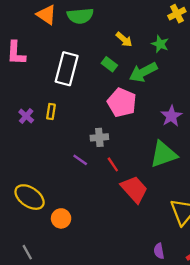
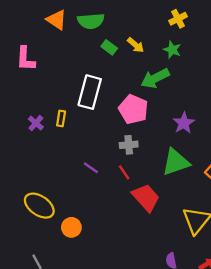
yellow cross: (177, 14) -> (178, 19), moved
green rectangle: (109, 64) -> (109, 47), moved
white rectangle: (67, 69) -> (90, 92), moved
gray cross: (99, 137) -> (129, 145), moved

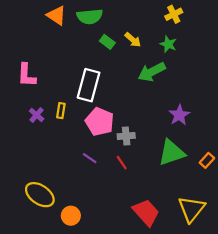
pink L-shape: (26, 59) -> (27, 75), moved
pink pentagon: (133, 109) -> (100, 122), moved
red trapezoid: (146, 198) -> (146, 212), moved

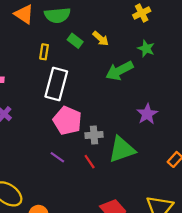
green star: (168, 44) -> (146, 49), moved
yellow rectangle: (61, 111) -> (44, 52), moved
green triangle: (172, 153) -> (122, 149), moved

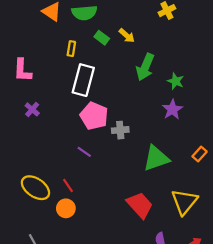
green star: (146, 49) -> (176, 81), moved
green arrow: (119, 71) -> (145, 67), turned -40
green triangle: (122, 149) -> (156, 158), moved
red line: (90, 162) -> (68, 186), moved

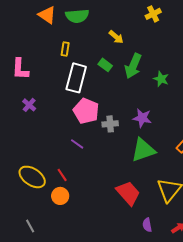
green rectangle: (102, 38) -> (105, 65), moved
purple star: (172, 109) -> (142, 118), moved, turned -30

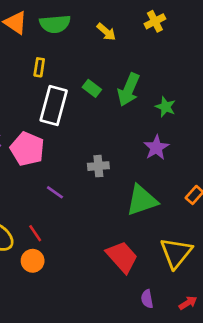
yellow arrow: (116, 37) -> (106, 32), moved
pink pentagon: (86, 111) -> (27, 149), moved
purple star: (142, 118) -> (156, 148), moved, turned 30

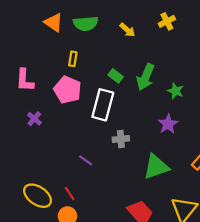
white rectangle: (54, 105) -> (103, 105), moved
pink pentagon: (27, 149) -> (67, 90), moved

